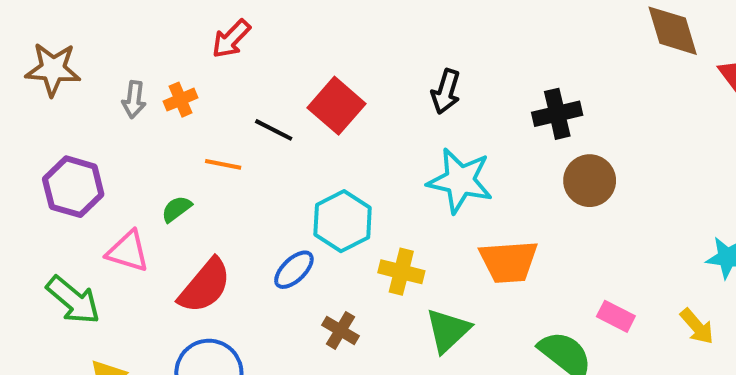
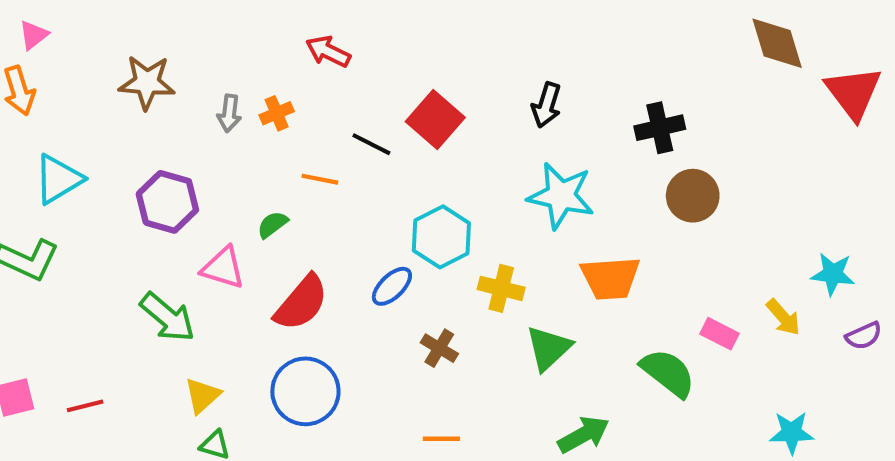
red arrow: (231, 39) -> (328, 51), turned 72
yellow arrow: (697, 326) -> (783, 317), moved

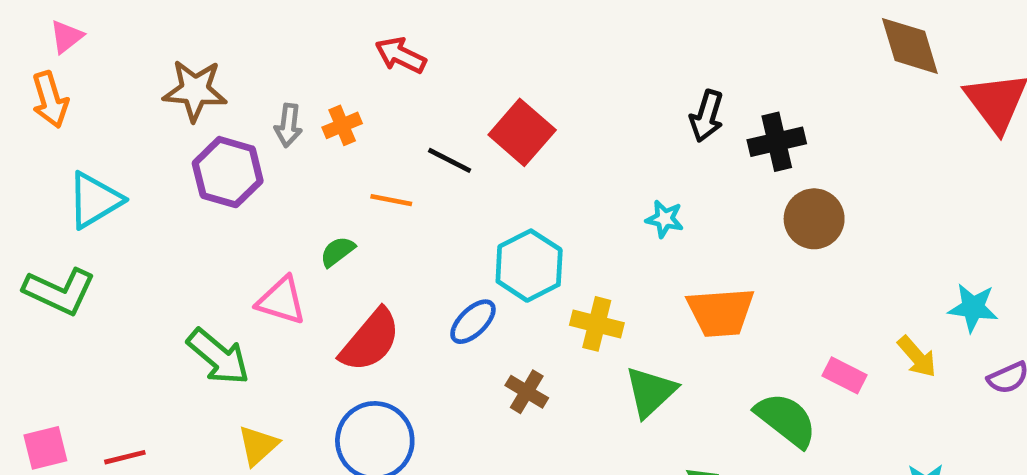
black arrow: (546, 105) -> (707, 116), moved
cyan star: (561, 196) -> (665, 219), size x0.5
purple hexagon: (167, 202) -> (228, 172), moved

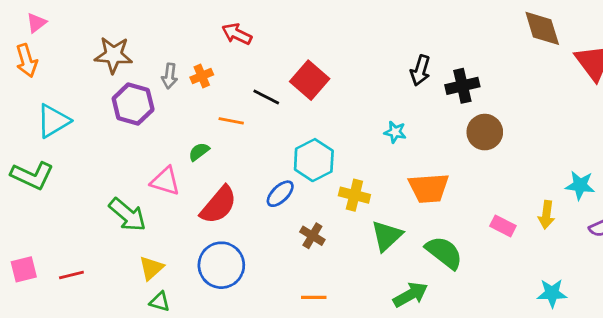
yellow arrow: (917, 357) -> (546, 215), turned 48
green semicircle: (786, 420) -> (444, 253), moved

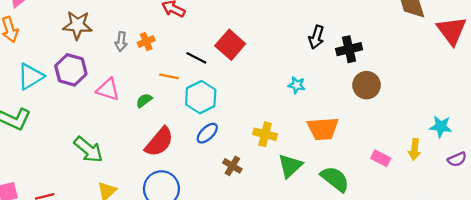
purple hexagon: (133, 104) -> (71, 70), moved
cyan hexagon: (314, 160) -> (201, 97), moved
pink triangle: (165, 181) -> (108, 90), moved

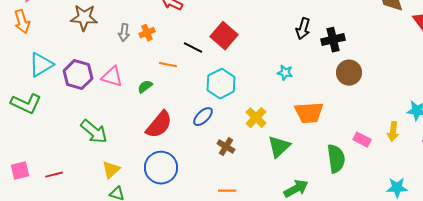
purple hexagon: (71, 70) -> (78, 75), moved
cyan hexagon: (201, 97) -> (221, 84), moved
yellow cross: (265, 134) -> (256, 118), turned 30
green semicircle: (335, 179) -> (336, 159), moved, turned 44

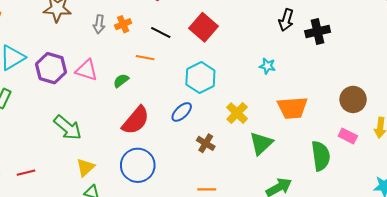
black line: (193, 48) -> (161, 33), moved
brown circle: (349, 73) -> (353, 99), moved

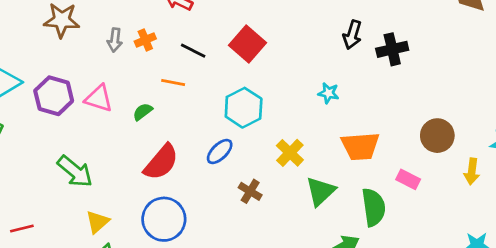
pink rectangle: (348, 136) -> (408, 179), moved
green semicircle: (321, 156) -> (374, 207), moved

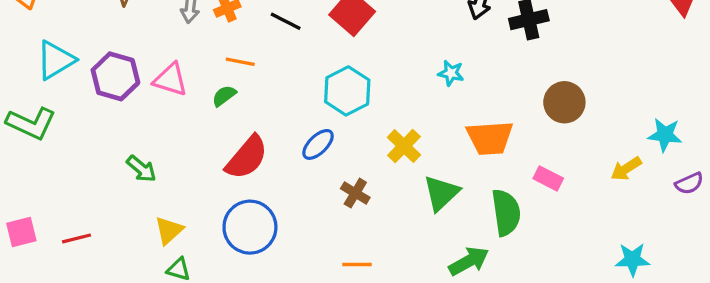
orange line: (173, 82) -> (240, 62), moved
brown circle: (437, 136) -> (564, 102), moved
green arrow: (75, 171) -> (141, 169), size x0.7
yellow arrow: (472, 171) -> (626, 169), turned 50

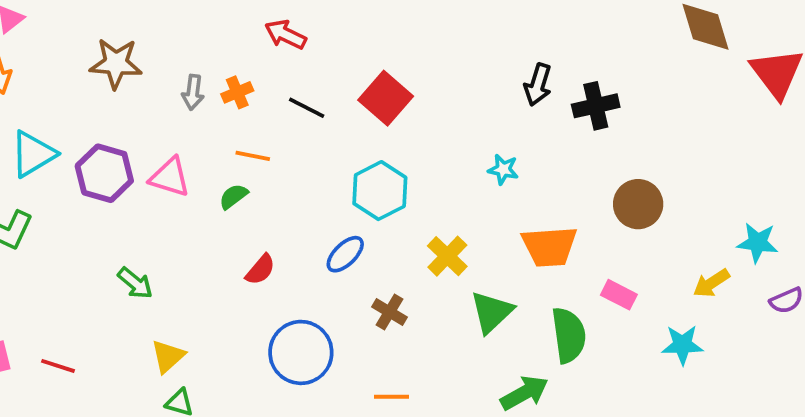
red semicircle: (247, 157) -> (260, 270), size x0.6
blue circle: (250, 227) -> (301, 352), moved
red line: (77, 238) -> (58, 366), turned 32
cyan star: (633, 260) -> (682, 345), moved

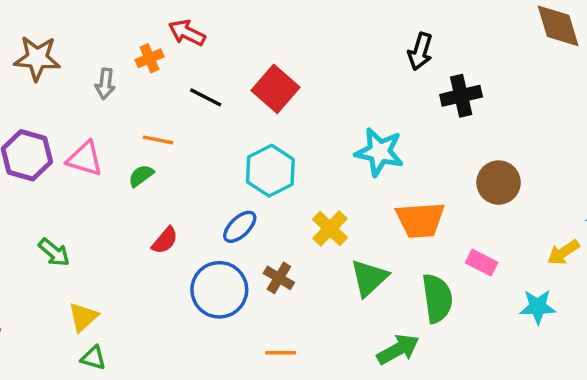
black arrow: (538, 85) -> (420, 51), moved
orange cross: (237, 92) -> (150, 58), moved
cyan star: (503, 169) -> (379, 152), size x1.8
blue circle: (301, 352) -> (219, 290), moved

